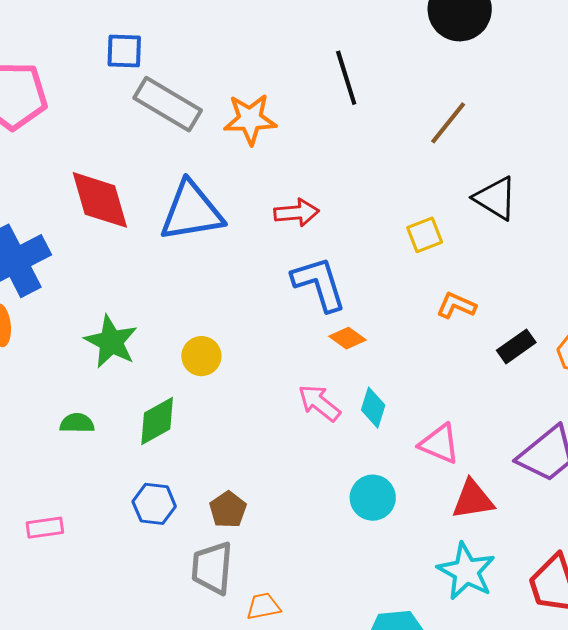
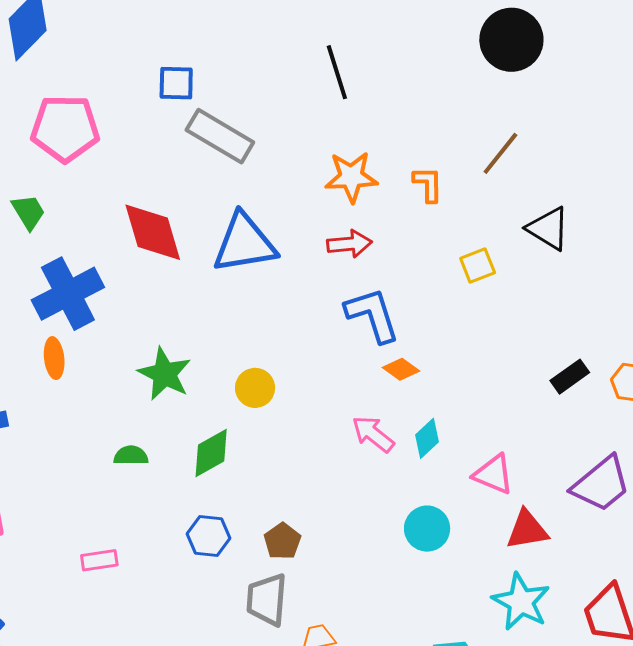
black line: (346, 78) -> (337, 72), moved
orange star: (250, 119) -> (351, 177), moved
orange L-shape: (456, 305) -> (428, 184), moved, turned 66
cyan diamond: (373, 408) -> (427, 438), turned 30

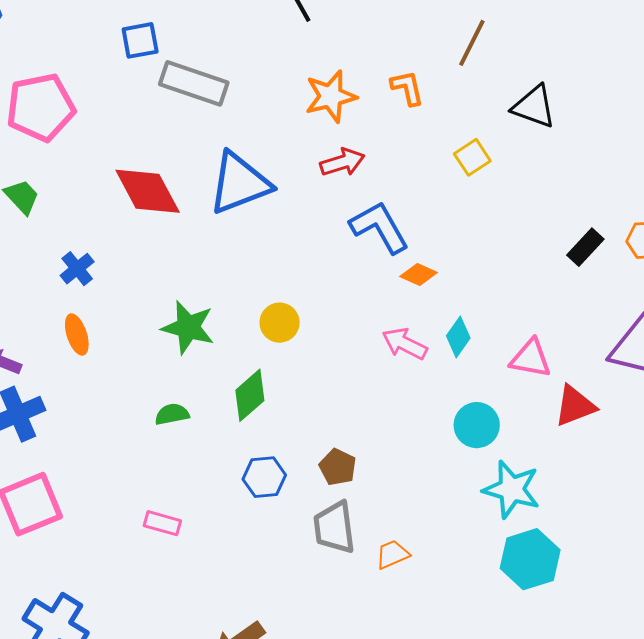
blue cross: (68, 294) -> (77, 269), size x0.5
pink rectangle: (99, 560) -> (162, 523), turned 36
cyan star: (521, 602) -> (512, 489), moved

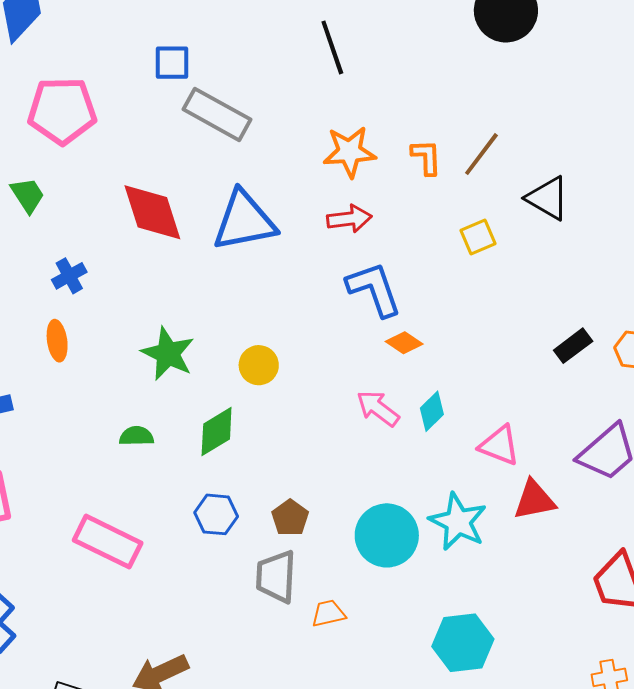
brown line: (472, 43) -> (481, 154), moved
cyan circle: (477, 425) -> (387, 535), moved, size x1.4
cyan star: (512, 489) -> (458, 522), moved
pink rectangle: (162, 523) -> (108, 542), size x1.8

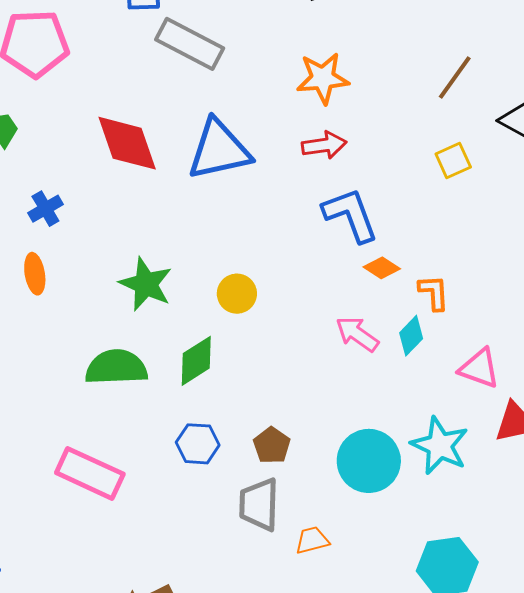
orange L-shape: (426, 157) -> (434, 293), moved
green semicircle: (136, 436) -> (116, 367), size x1.8

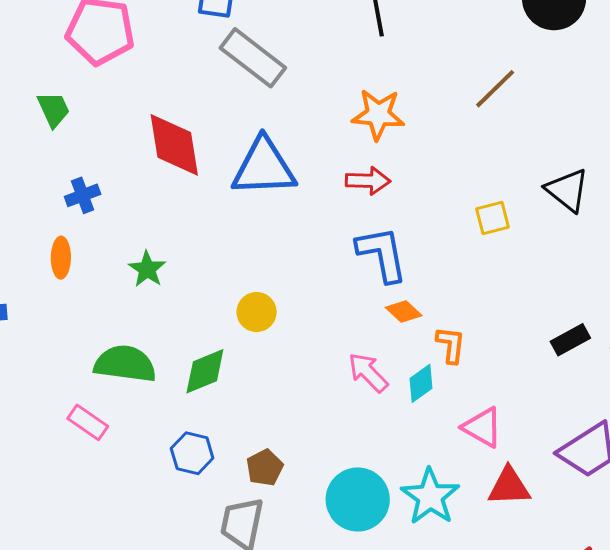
brown line: (455, 77) -> (495, 89), moved
green star: (146, 284) -> (147, 269), moved, size x0.7
pink rectangle: (90, 473) -> (88, 422), moved, size x0.6

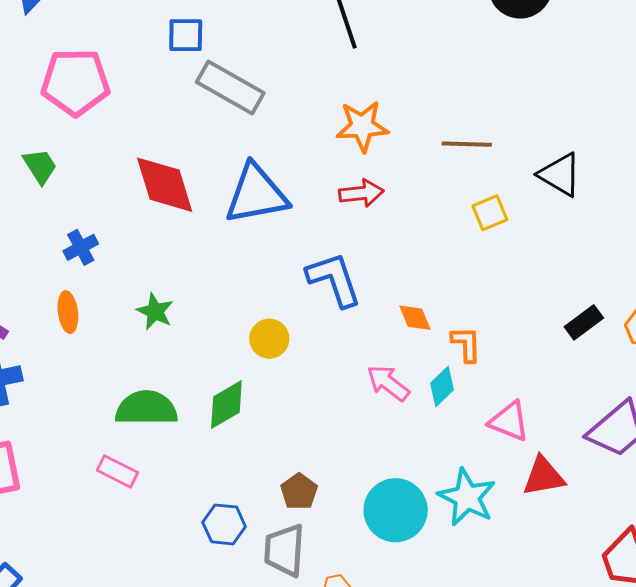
brown line: (495, 89) -> (467, 144), moved, turned 54
blue L-shape: (382, 254) -> (334, 279), moved
orange diamond: (404, 312) -> (415, 318), turned 33
blue hexagon: (192, 453) -> (224, 524), moved

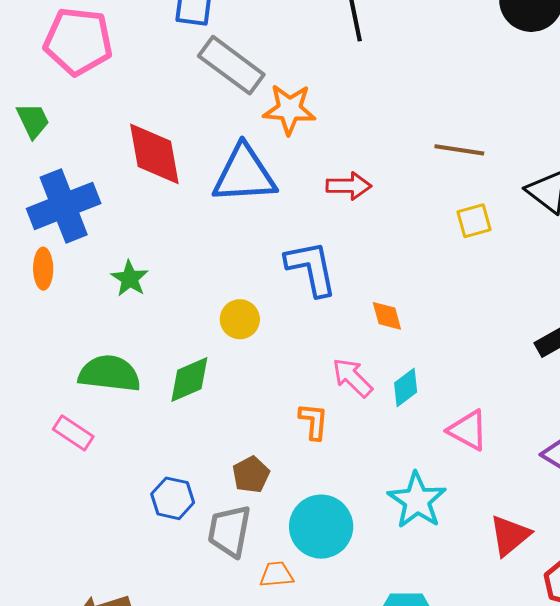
orange star: (362, 126) -> (289, 109), moved
blue cross: (81, 247) -> (64, 206), size x2.0
orange L-shape: (466, 344) -> (314, 421), moved
red triangle: (544, 476) -> (510, 536), moved, turned -36
cyan circle: (396, 510) -> (321, 527), moved

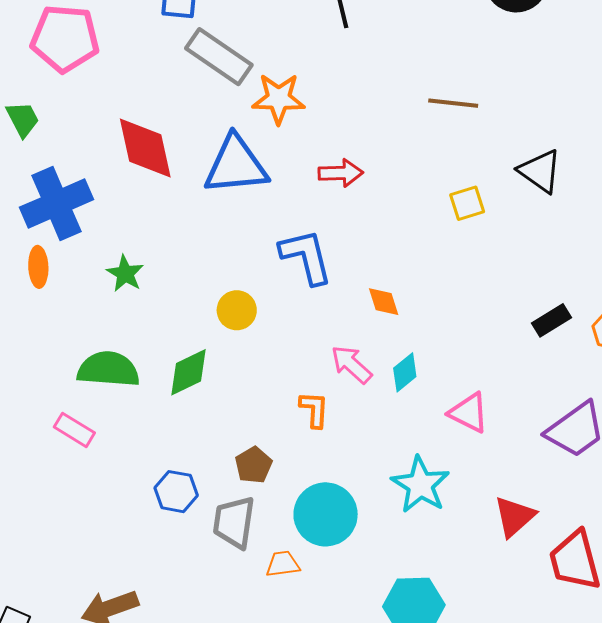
brown line: (459, 150) -> (453, 103), moved

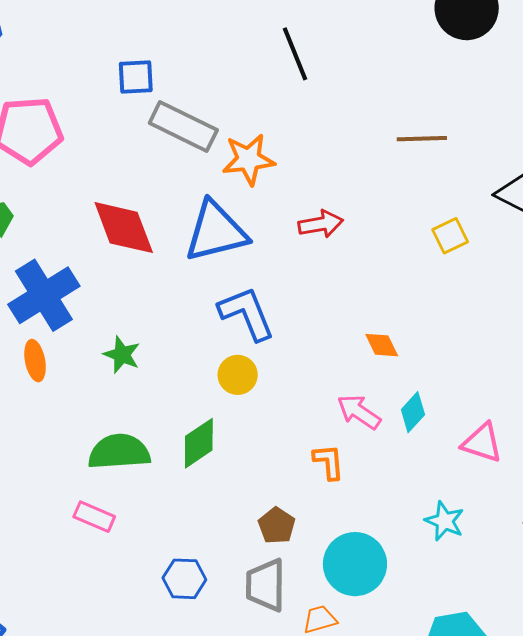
blue L-shape: (306, 257) -> (247, 314), moved
cyan star: (420, 485) -> (445, 521), size x0.7
blue hexagon: (176, 492) -> (184, 579), moved

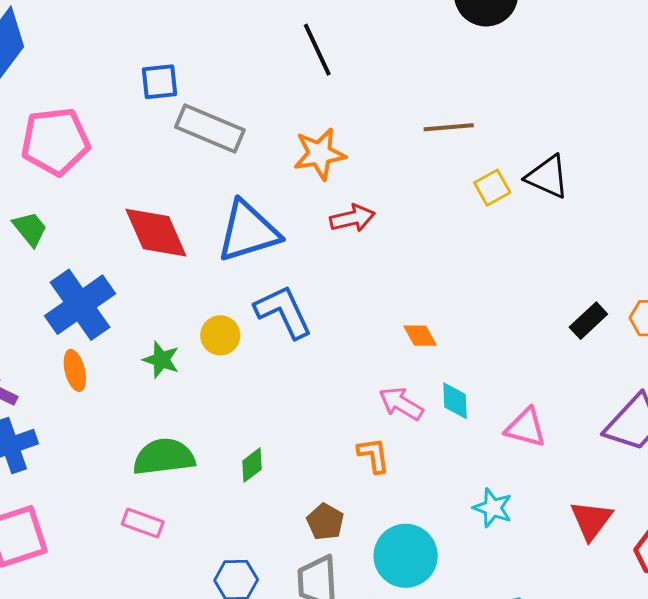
orange star: (248, 159) -> (320, 154), moved
yellow square: (450, 236) -> (492, 188), moved
yellow circle: (238, 375) -> (220, 335), moved
cyan diamond: (413, 412) -> (455, 401), turned -42
green diamond: (199, 443) -> (252, 465), moved, size x0.7

